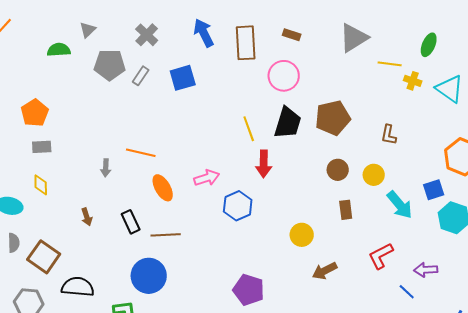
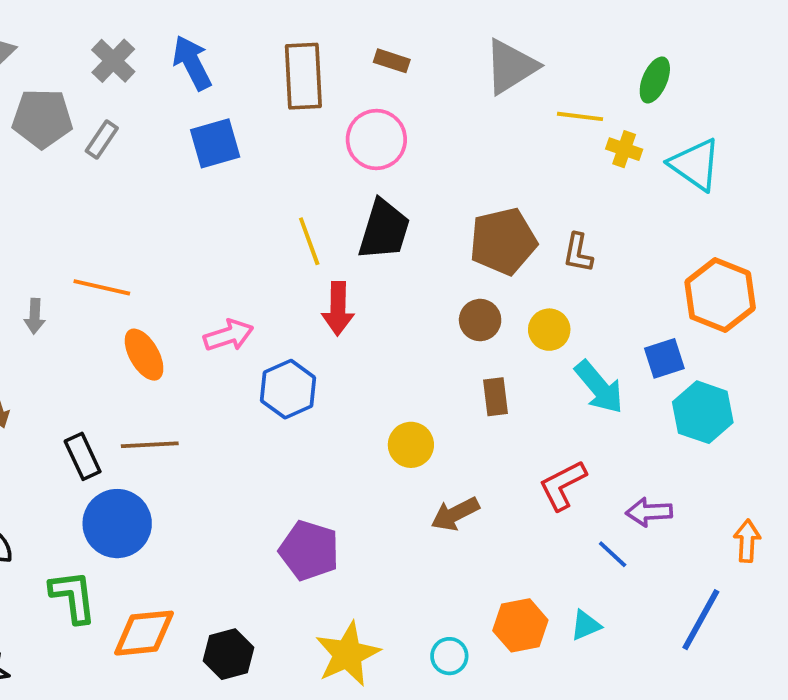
blue arrow: (204, 33) -> (192, 63), moved
blue square: (183, 78) -> (215, 143), moved
brown pentagon: (333, 118) -> (503, 241), moved
black rectangle: (131, 222) -> (83, 456), moved

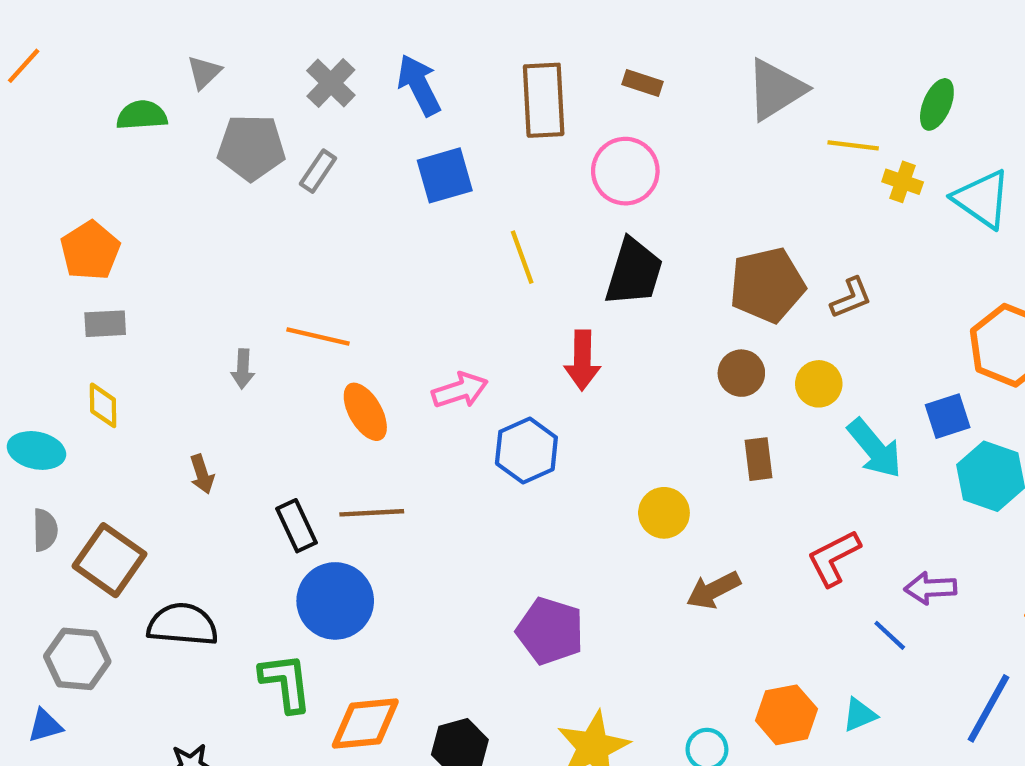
yellow line: (309, 241) -> (522, 257), moved
brown L-shape: (578, 253) -> (851, 298), turned -123

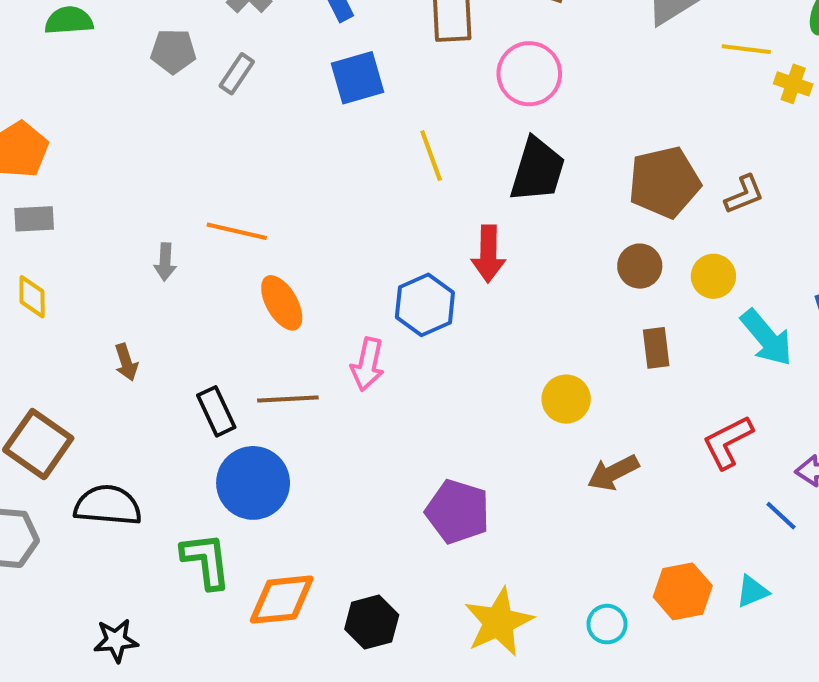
gray pentagon: (251, 147) -> (173, 51), size x0.7
pink arrow: (460, 390) -> (368, 364), moved, turned 120
blue hexagon: (526, 450) -> (425, 305), moved

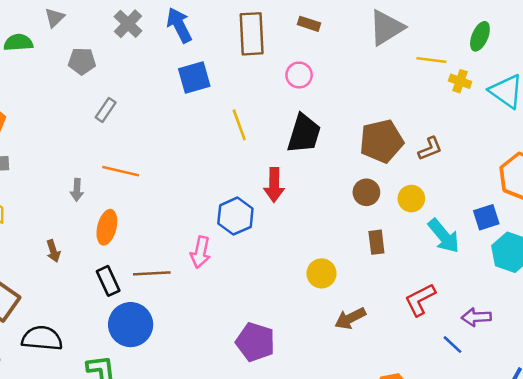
gray rectangle: (237, 74) -> (106, 110), moved
pink circle: (529, 74) -> (299, 75), size x0.7
orange ellipse: (282, 303) -> (107, 227), moved, turned 44

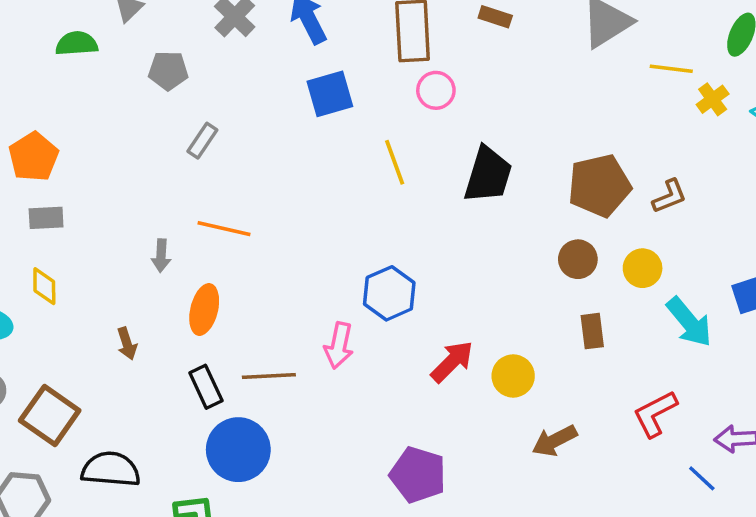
pink circle: (299, 75) -> (436, 90), moved
yellow cross: (460, 81) -> (713, 99), turned 35
red arrow: (274, 185) -> (452, 362), moved, turned -136

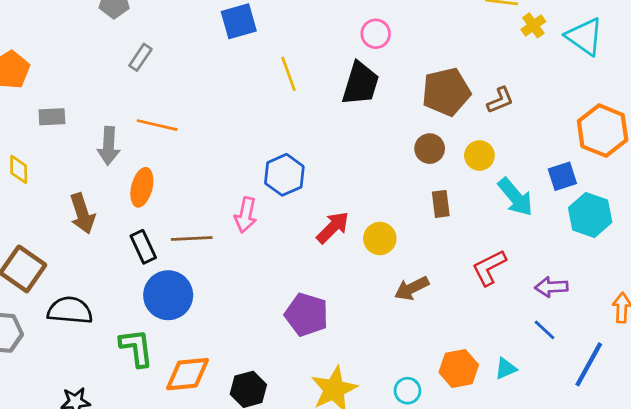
pink circle: (436, 90) -> (376, 34), moved
gray rectangle: (46, 218) -> (52, 117), moved
gray arrow: (161, 256) -> (109, 146), size x1.5
brown arrow: (127, 344) -> (82, 214), size x1.6
blue line: (702, 478) -> (544, 330), moved

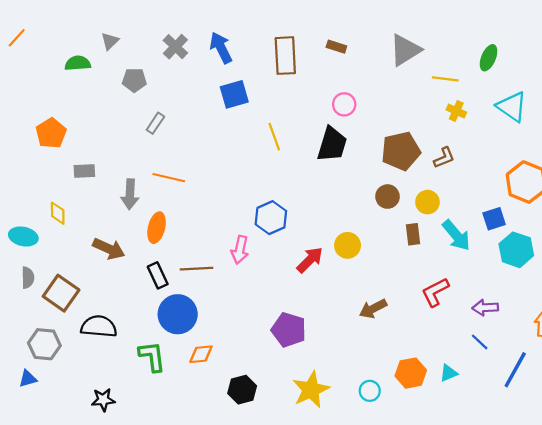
yellow cross: (533, 25) -> (456, 111), moved, turned -30
brown rectangle: (441, 204) -> (413, 234), moved
brown arrow: (82, 214) -> (109, 249), turned -48
yellow circle: (380, 238) -> (348, 245), moved
orange diamond: (188, 374) -> (201, 354), moved, size x0.7

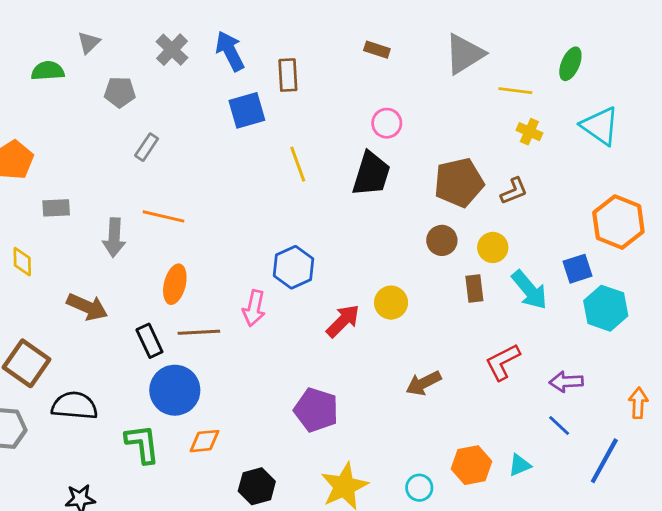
brown rectangle: (285, 56) -> (288, 75), moved, size x0.7
orange ellipse: (157, 228) -> (175, 284), moved

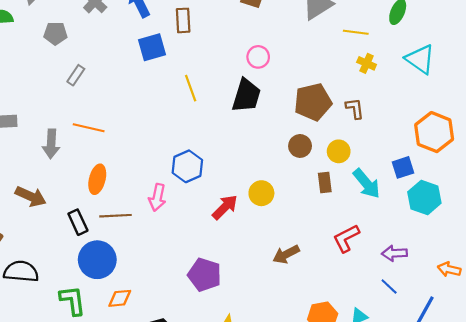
brown L-shape: (514, 191) -> (355, 108), turned -75
orange arrow: (638, 403) -> (449, 269), turned -80

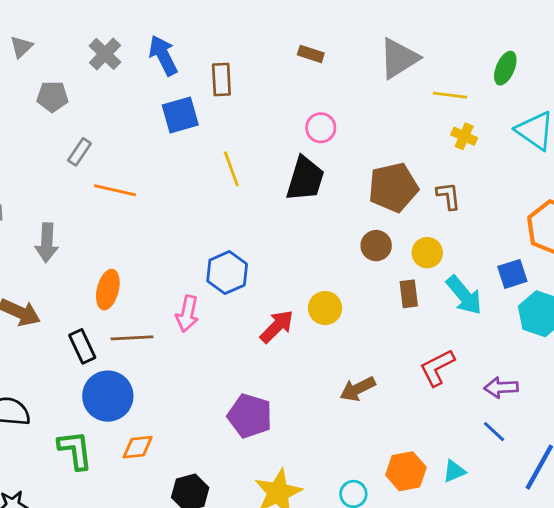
orange line: (89, 128) -> (115, 190), moved

